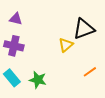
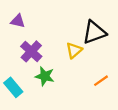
purple cross: (14, 46) -> (31, 51), moved, turned 30
green star: (38, 80) -> (45, 76), moved

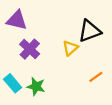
purple triangle: (18, 21) -> (17, 20), size x1.5
green star: (45, 76) -> (36, 87), moved

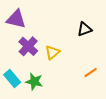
black triangle: (90, 31) -> (85, 29), size x0.7
yellow triangle: (70, 48) -> (52, 52), moved

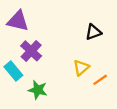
yellow triangle: (52, 52) -> (81, 68), moved
cyan rectangle: (12, 79) -> (13, 71), moved

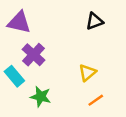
black triangle: (93, 32) -> (95, 21), moved
orange line: (100, 80) -> (96, 100), moved

